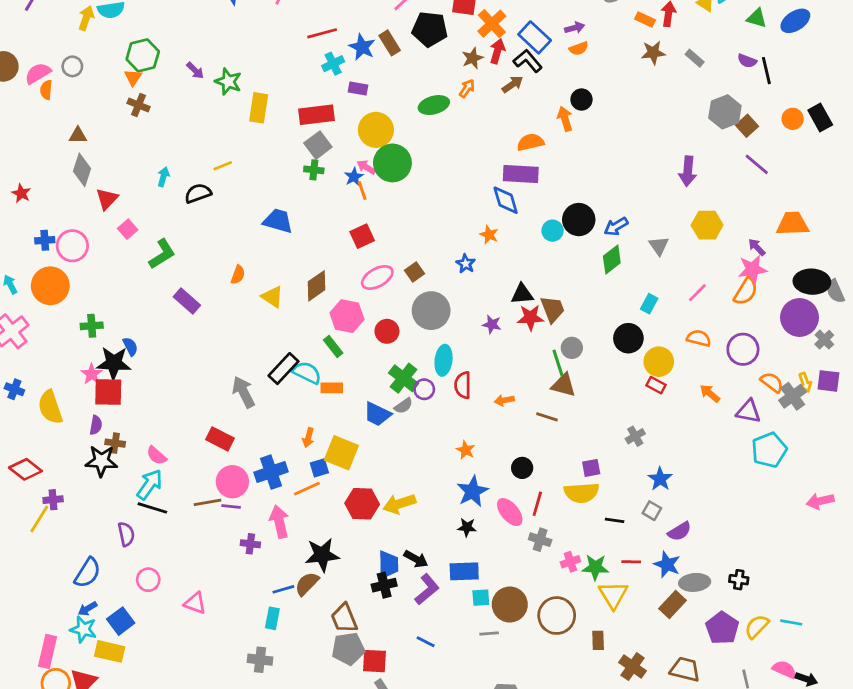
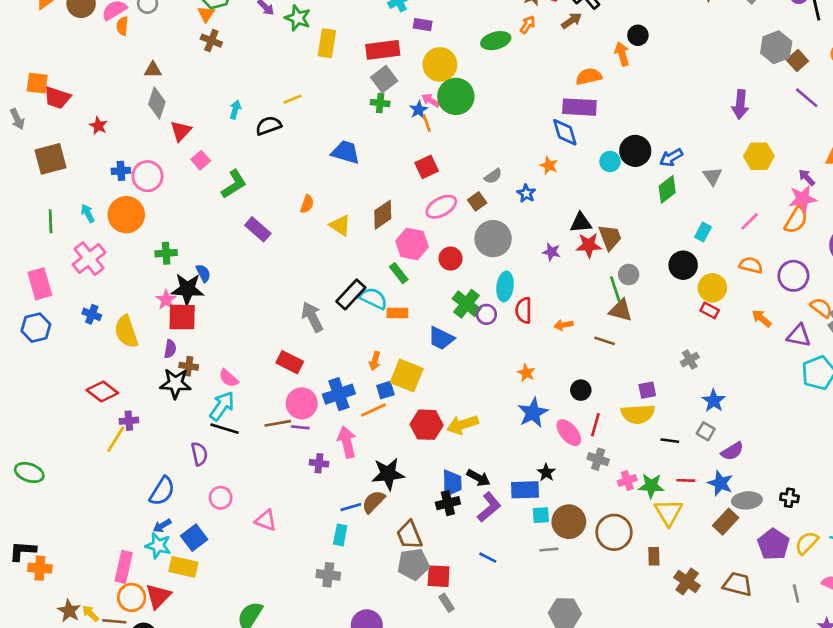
gray semicircle: (403, 406) -> (493, 176), moved
black star: (467, 527) -> (546, 473), moved, turned 30

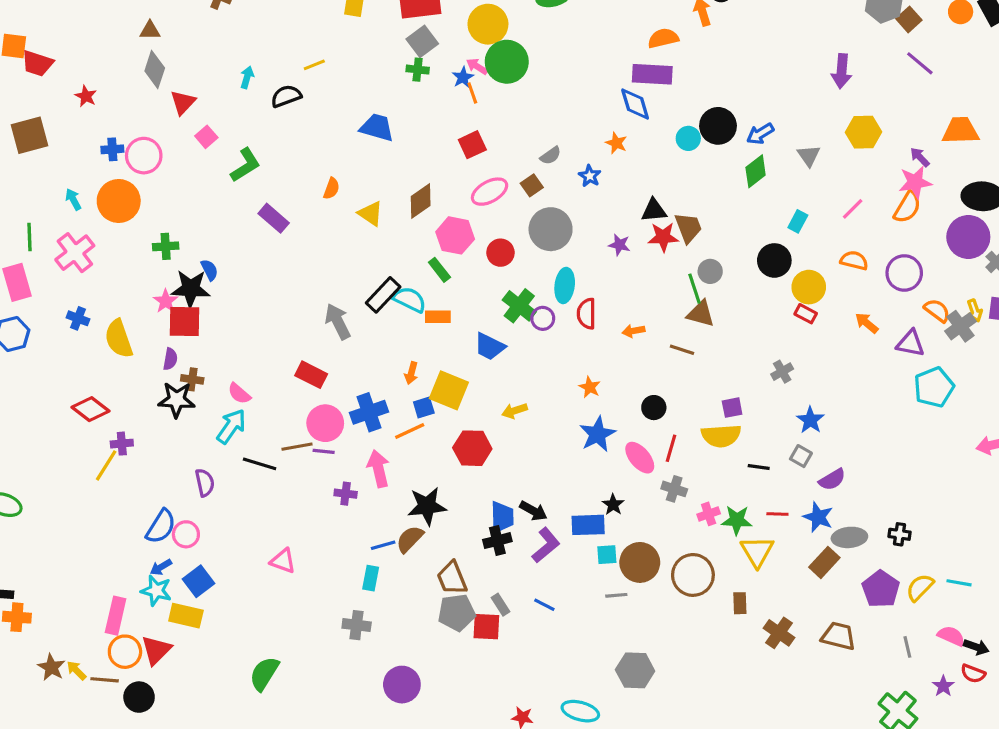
green line: (51, 221) -> (29, 237), moved
yellow arrow: (462, 425) -> (515, 411), moved, size x0.7
black line: (225, 429) -> (260, 464), moved
pink circle: (221, 498) -> (186, 534), moved
gray rectangle: (447, 603) -> (500, 605), moved

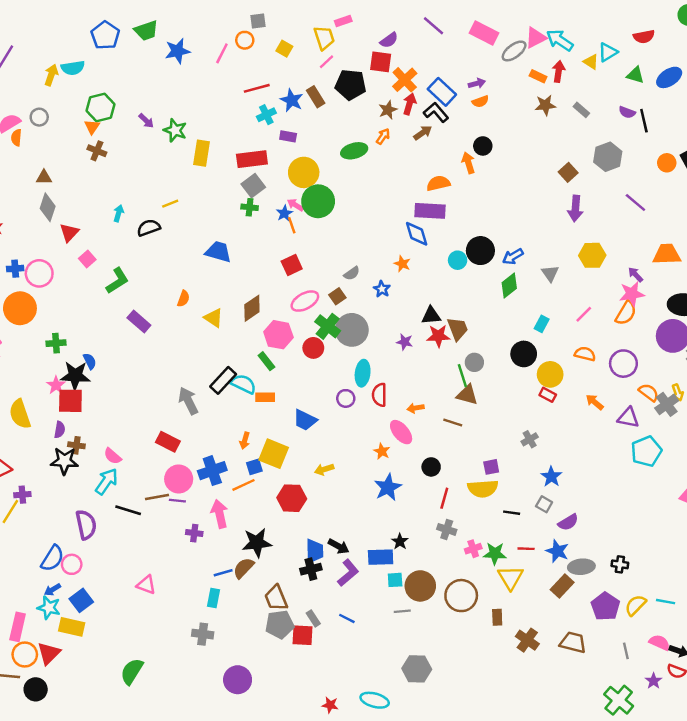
brown square: (909, 19) -> (568, 172), moved
green cross: (519, 306) -> (328, 326), moved
pink ellipse: (640, 458) -> (401, 432), moved
purple semicircle: (205, 483) -> (86, 525), size x1.4

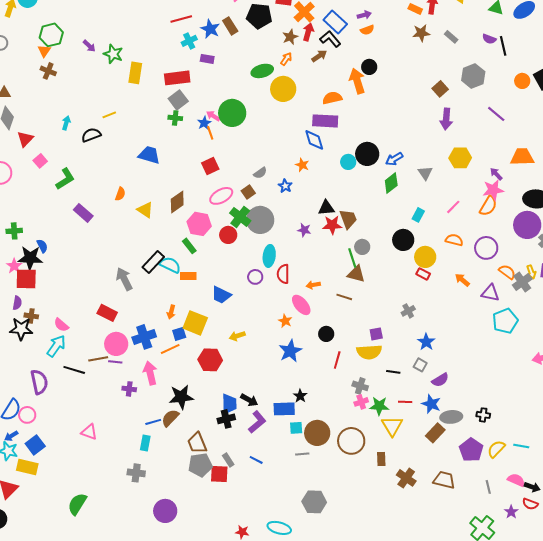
orange arrow: (468, 163) -> (357, 81), size x1.4
yellow circle: (304, 172) -> (283, 89), moved
gray cross: (447, 529) -> (360, 386), moved

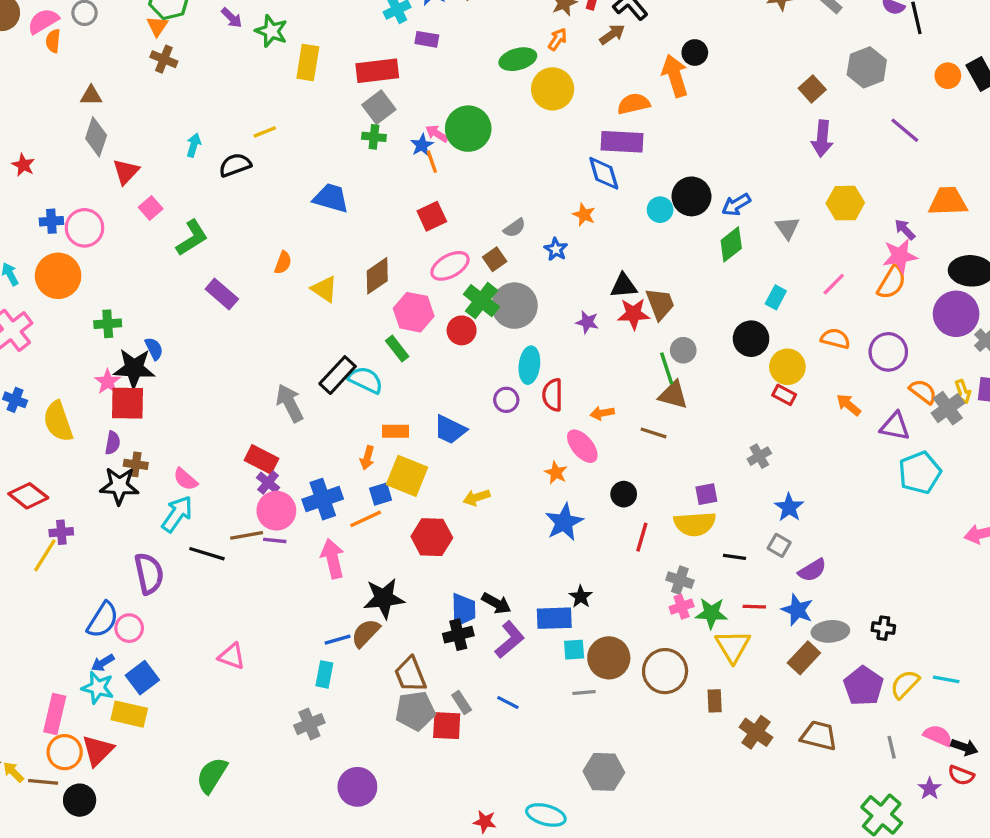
orange rectangle: (188, 276) -> (395, 431), moved
purple cross: (129, 389) -> (268, 483), moved, turned 32
gray cross: (136, 473) -> (309, 724), turned -30

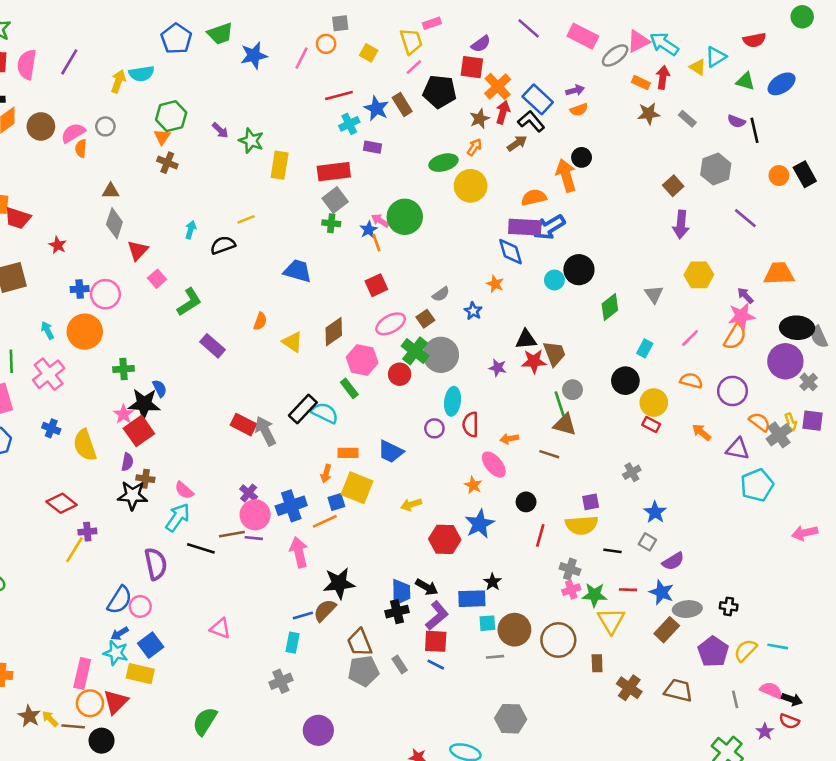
blue arrow: (736, 205) -> (549, 227), moved, size x1.4
red square: (128, 403) -> (139, 431), turned -36
red rectangle: (261, 459) -> (243, 425), moved
red hexagon: (432, 537) -> (445, 539), moved
red square: (447, 726) -> (436, 641), moved

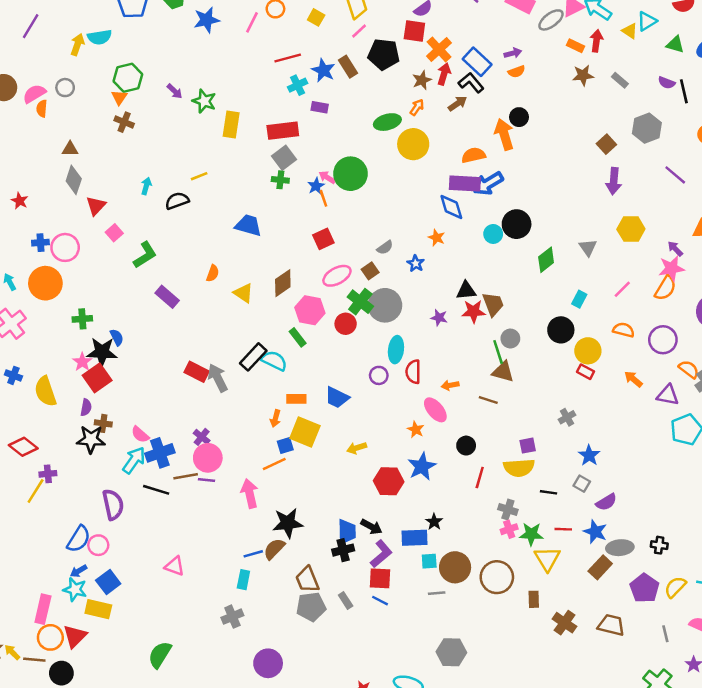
blue cross: (291, 506) -> (160, 453), moved

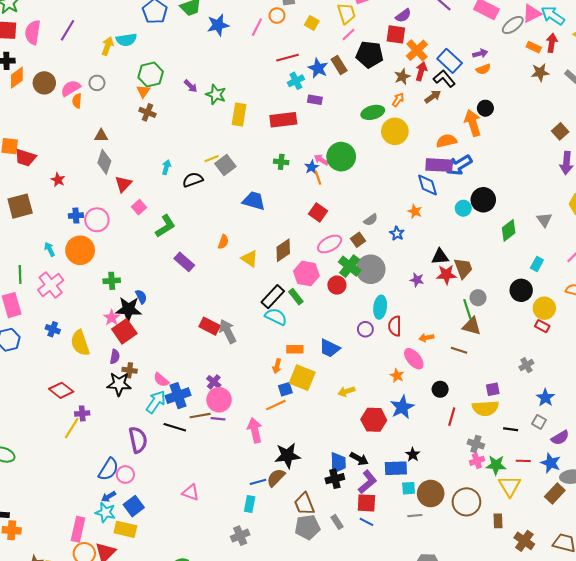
gray square: (284, 158) -> (225, 165), moved
red square: (323, 239) -> (318, 212), turned -30
black rectangle: (253, 357) -> (273, 297), moved

